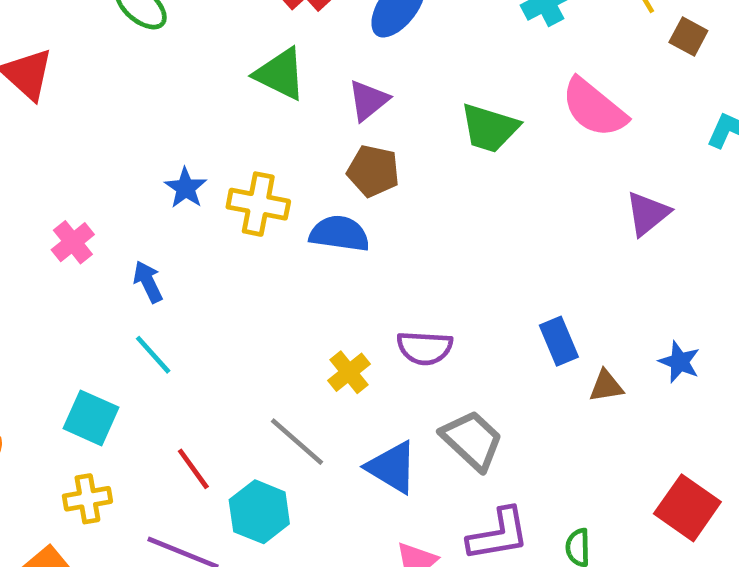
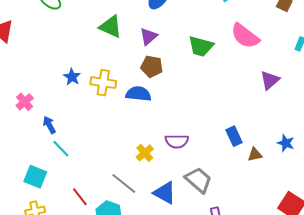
blue arrow: (148, 282) -> (49, 125), moved

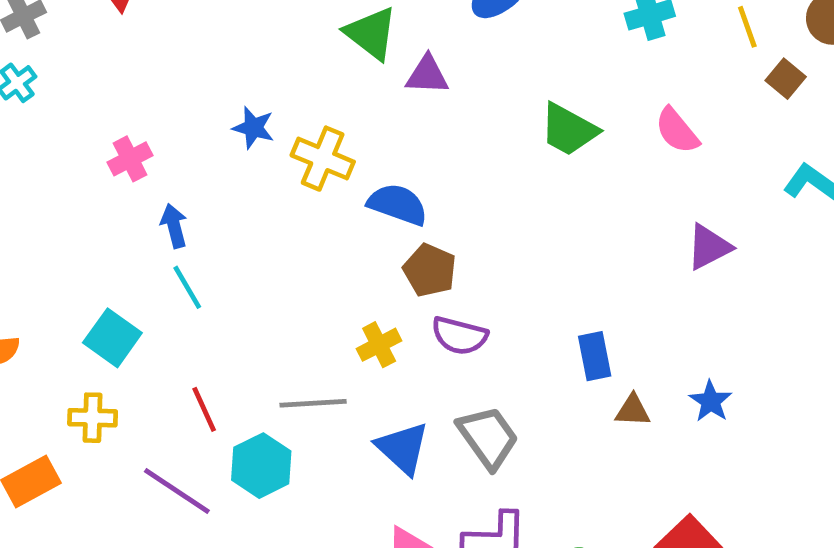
purple triangle: (149, 36) -> (427, 75), moved, turned 30
pink semicircle: (245, 36) -> (677, 131), size x0.7
brown pentagon: (152, 67) -> (430, 270), moved
blue star: (72, 77) -> (253, 128), turned -30
gray line: (124, 183) -> (313, 403), turned -56

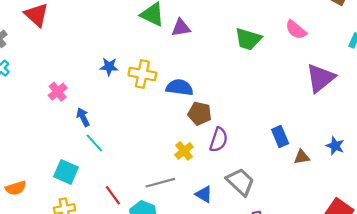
purple triangle: (709, 247) -> (320, 78), size x1.4
purple semicircle: (459, 336) -> (219, 140), turned -75
blue triangle: (403, 448) -> (204, 194), size x0.7

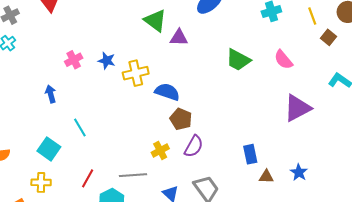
yellow cross: (142, 74) -> (136, 73), turned -35
pink cross: (58, 92) -> (74, 60), moved
blue arrow: (83, 117) -> (51, 94), moved
red line: (113, 195) -> (88, 178), turned 54

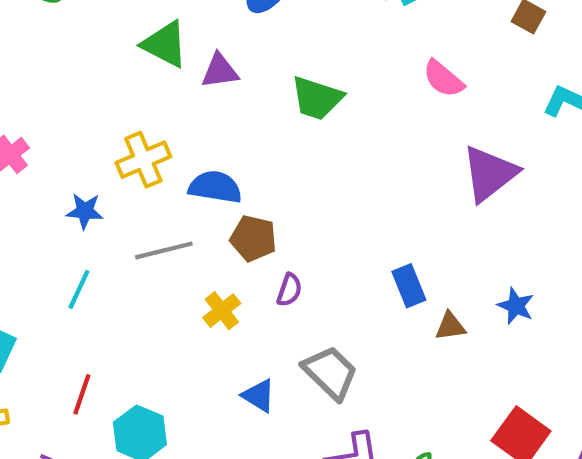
green trapezoid: (238, 60) -> (317, 98), moved
blue star: (107, 61) -> (85, 211), moved
cyan line: (80, 128) -> (79, 289), moved, turned 66
purple semicircle: (194, 146) -> (289, 290), size x0.7
gray line: (133, 175) -> (164, 250), moved

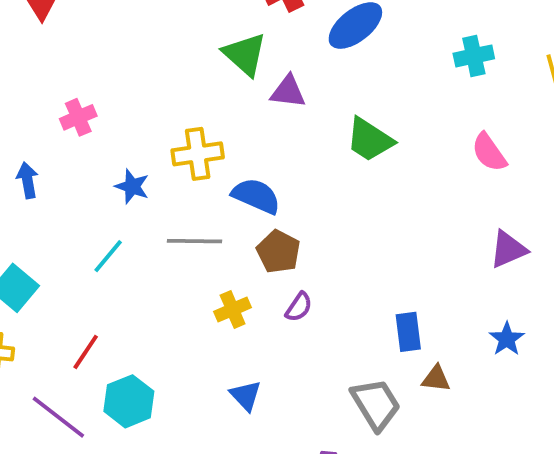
purple triangle: (490, 174) -> (508, 249), size x0.7
blue star: (516, 306) -> (507, 339), moved
gray trapezoid: (330, 373) -> (376, 404), moved

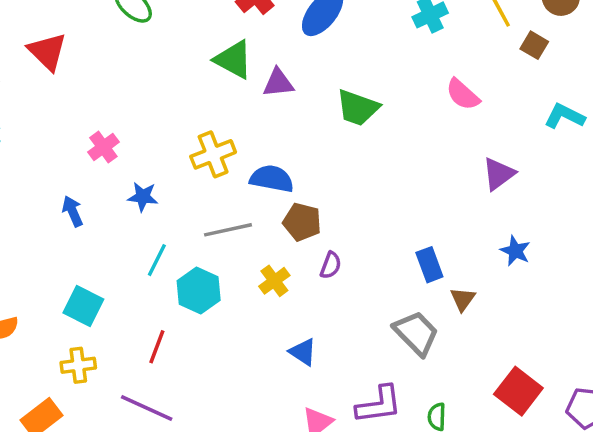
blue star: (132, 186) -> (143, 197), moved
brown triangle: (436, 379) -> (463, 299), turned -48
cyan hexagon: (129, 401) -> (199, 290), moved

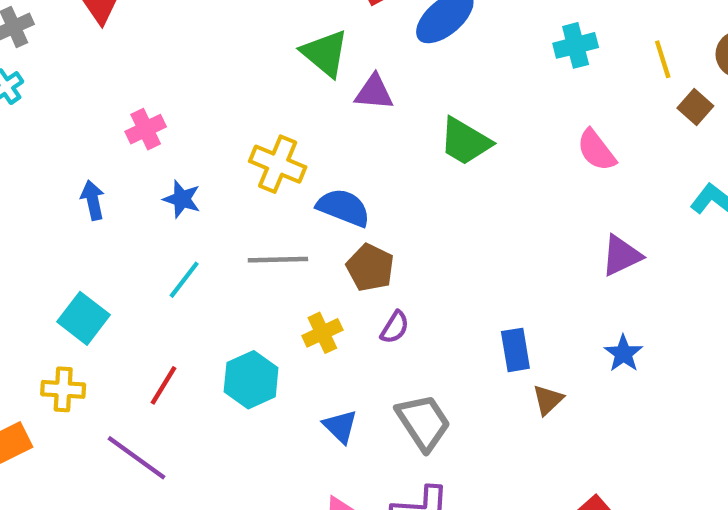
yellow cross: (213, 154) -> (278, 164), turned 33
cyan hexagon: (199, 290) -> (251, 380), moved
gray trapezoid: (416, 333) -> (423, 422), moved

